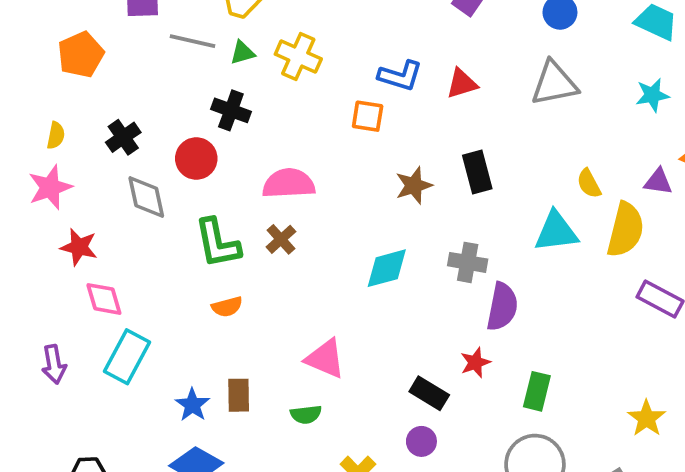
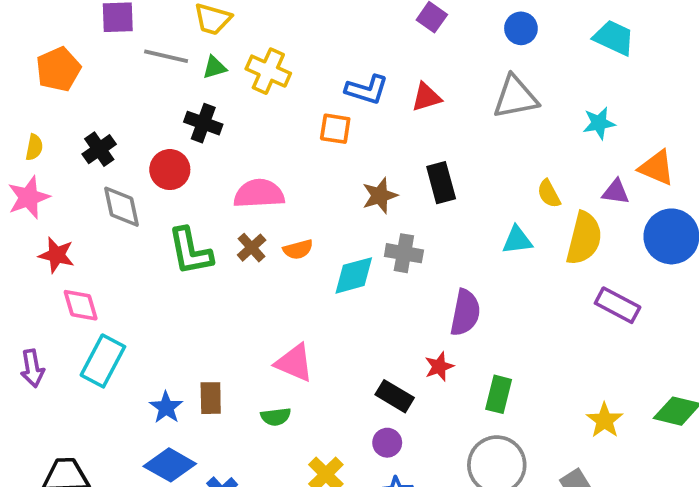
cyan star: (652, 95) -> (599, 123), moved
cyan triangle: (556, 232) -> (517, 240), size x0.7
gray cross: (468, 262) -> (404, 253), moved
orange semicircle: (227, 307) -> (298, 249), moved

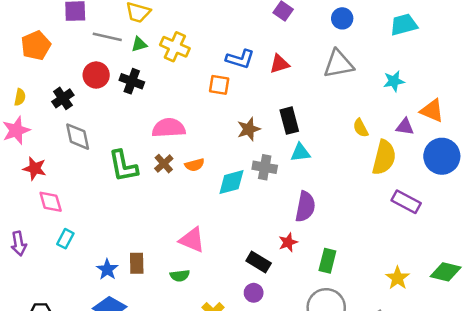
cyan trapezoid: (614, 38) -> (404, 25), turned -40
red circle: (170, 170) -> (96, 75), moved
cyan triangle: (517, 240) -> (300, 153), moved
cyan rectangle: (103, 361) -> (65, 239), size x0.6

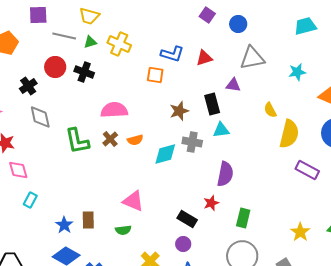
blue circle: (342, 18) -> (238, 24), moved
purple triangle: (405, 127) -> (233, 85), moved

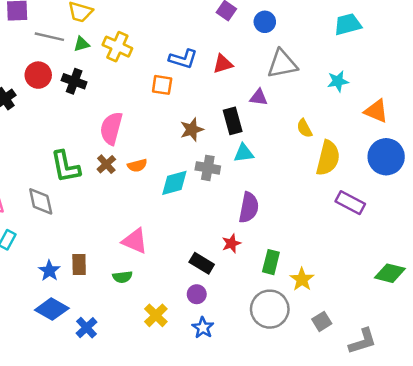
pink semicircle: (114, 110) -> (111, 128), turned -72
gray diamond: (40, 117) -> (41, 201), moved
yellow star: (300, 232) -> (302, 279), moved

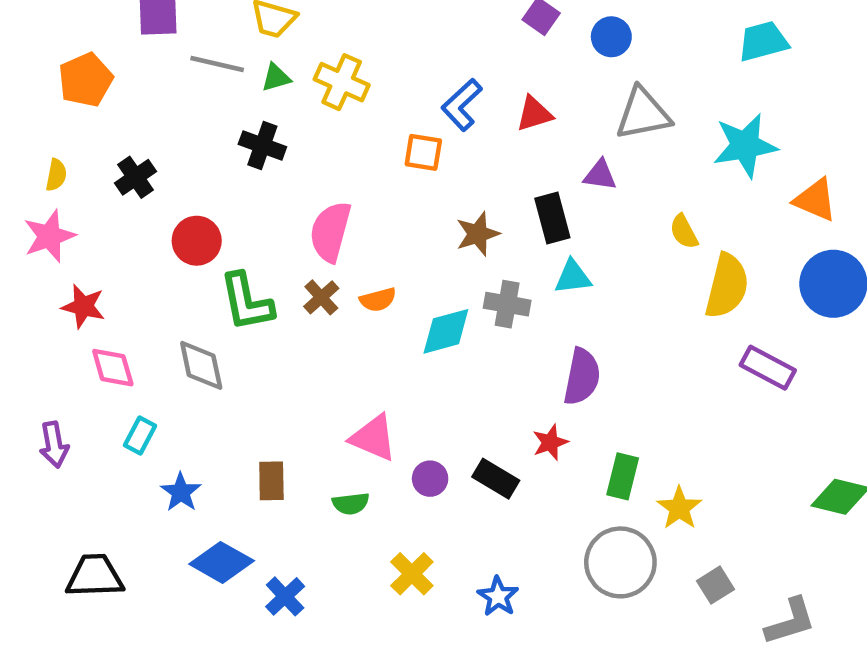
blue L-shape: (183, 59) -> (462, 105), turned 120
red circle: (38, 75) -> (197, 241), moved
cyan star: (338, 81) -> (745, 146), size x1.6
blue star: (49, 271) -> (181, 492), moved
purple circle: (197, 294) -> (430, 479), moved

